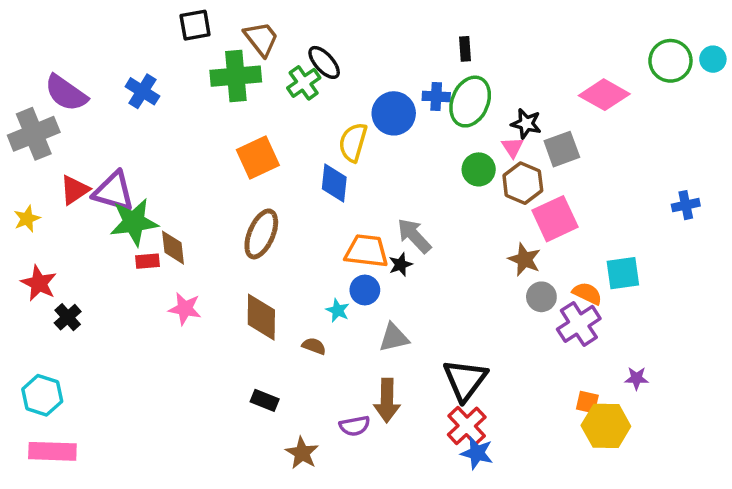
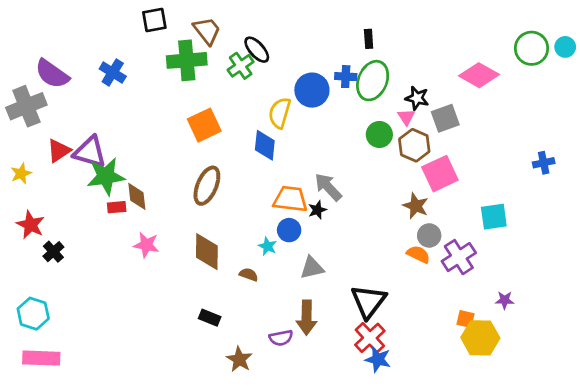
orange semicircle: (587, 293) -> (418, 254), moved

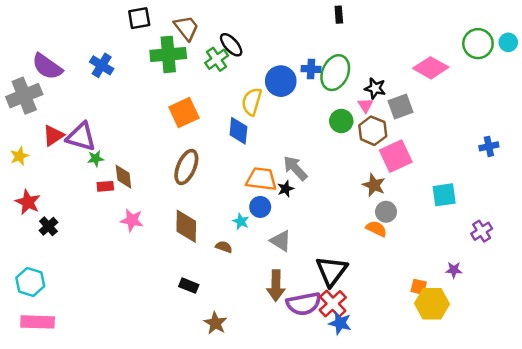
black rectangle: (369, 39) -> (339, 15), moved
green star: (106, 176) -> (96, 159), size x0.5
purple cross: (459, 257) -> (482, 231), moved, size x0.7
gray triangle: (312, 268) -> (281, 241), turned 45
purple semicircle: (281, 338) -> (304, 304), moved, size x1.6

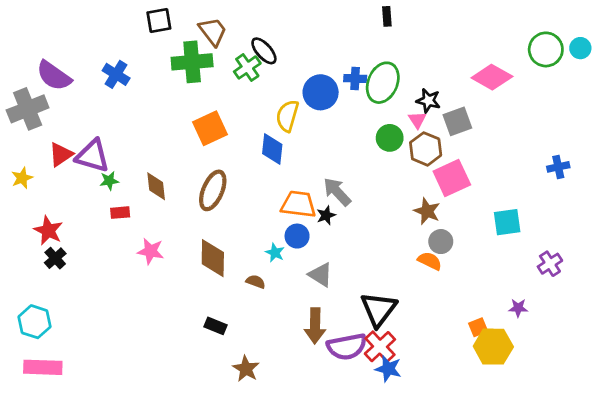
brown diamond: (123, 177) -> (156, 186), moved
red star: (28, 202) -> (48, 231), moved
orange square: (419, 287) -> (478, 327), turned -35

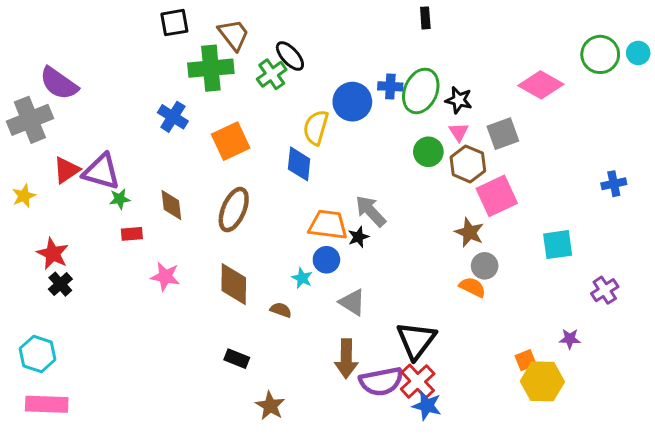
blue cross: (116, 74) -> (173, 117), moved
black star: (428, 101) -> (459, 100), moved

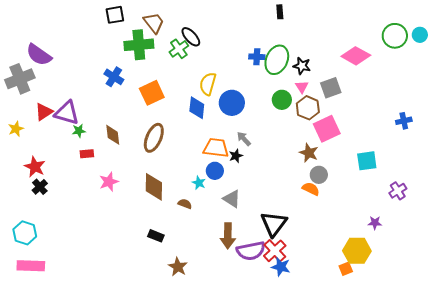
blue circle: (352, 102) -> (232, 103), moved
gray arrow: (371, 211) -> (244, 139), size x0.7
pink star: (165, 276) -> (109, 182), turned -30
orange square: (526, 360) -> (346, 269), moved

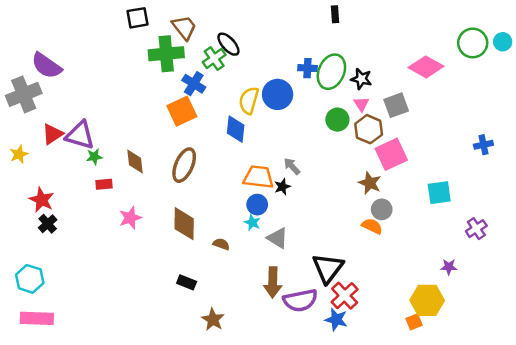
blue cross: (114, 77) -> (194, 84), moved
blue circle: (232, 103) -> (278, 94), moved
cyan star: (199, 183) -> (252, 223), moved
red cross: (275, 251) -> (345, 296), moved

